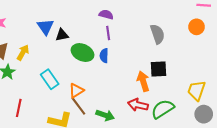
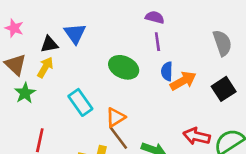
black triangle: (62, 35) -> (49, 44), moved
blue semicircle: (104, 56) -> (167, 71), moved
black square: (159, 69) -> (224, 89), turned -30
orange arrow: (143, 81) -> (183, 81), moved, turned 78

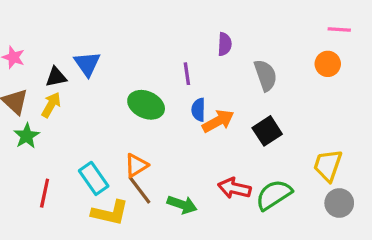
purple semicircle: (155, 17) -> (225, 44), moved, turned 78
cyan rectangle: (80, 102) -> (94, 178), moved

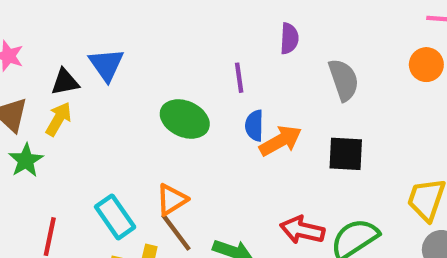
black square: (267, 131) -> (346, 154), turned 36

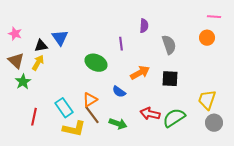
blue semicircle: (254, 126) -> (119, 92), moved, turned -56

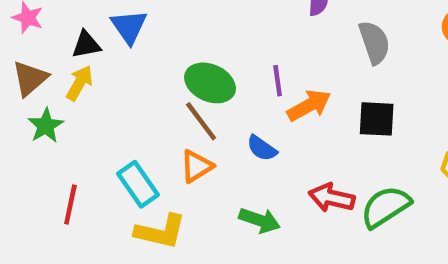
purple line: (121, 44) -> (278, 81), moved
brown triangle: (16, 61) -> (30, 78), turned 36
brown line: (92, 115) -> (201, 121), moved

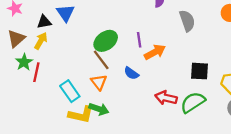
green ellipse: (210, 83) -> (106, 41), turned -60
black square: (377, 119) -> (200, 71), moved
orange triangle: (197, 166) -> (99, 82), turned -36
red line: (70, 204) -> (36, 72), moved
green arrow: (260, 220) -> (99, 109), moved

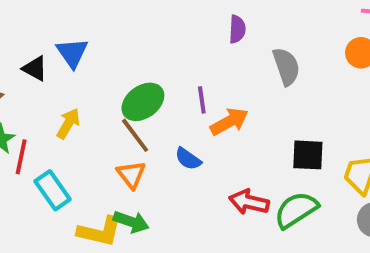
black triangle: (44, 22) -> (35, 68), turned 40
yellow arrow: (41, 41) -> (68, 123), moved
cyan rectangle: (70, 91) -> (53, 190), moved

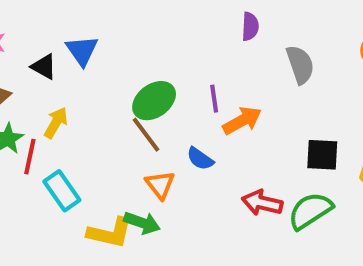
yellow arrow: (68, 123) -> (56, 123), moved
orange triangle: (131, 175) -> (160, 185), moved

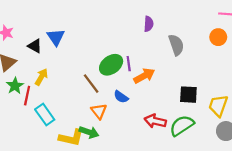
green ellipse: (154, 101) -> (111, 65), moved

